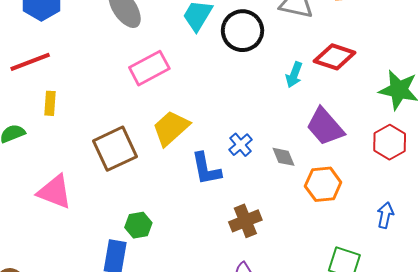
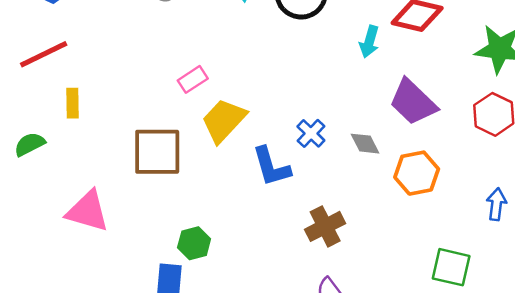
pink rectangle: (149, 68) -> (193, 79), moved, size x0.6
brown square: (115, 149) -> (157, 152), turned 30

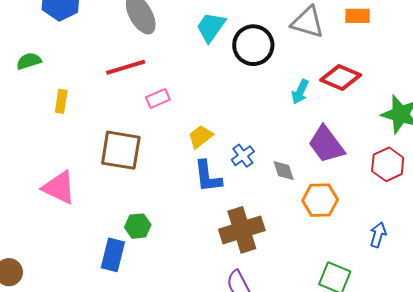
red line: (44, 54) -> (126, 67), moved
yellow trapezoid: (224, 120) -> (200, 137), moved, size x0.7
green semicircle: (30, 144) -> (29, 61), moved
brown cross: (325, 226) -> (242, 230), size x1.4

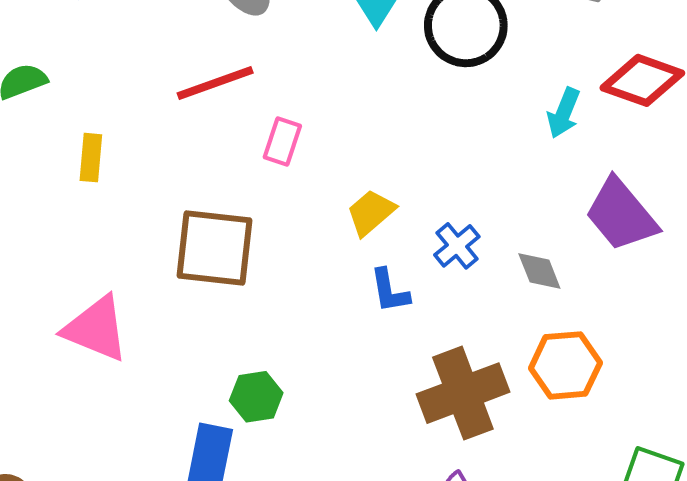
pink rectangle: (158, 98) -> (282, 141), turned -45
blue L-shape: (208, 176) -> (390, 291), size x0.7
orange hexagon: (320, 200) -> (565, 365), moved

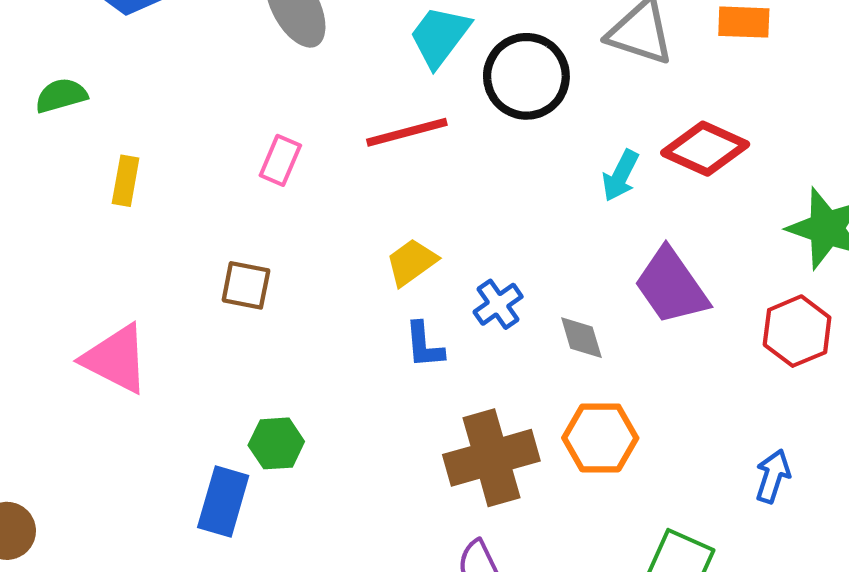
red line: (215, 83) -> (407, 132), moved
pink rectangle: (282, 141) -> (280, 160), moved
brown square: (214, 248) -> (246, 285), size x0.6

